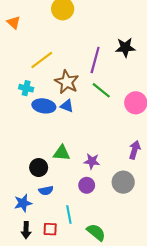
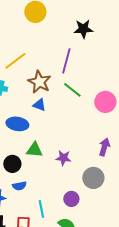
black star: (125, 47) -> (83, 29), moved
blue ellipse: (44, 106) -> (17, 124), moved
purple circle: (87, 185) -> (71, 199), moved

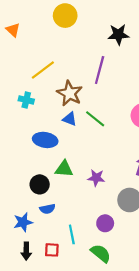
green line: (72, 90) -> (95, 119), moved

